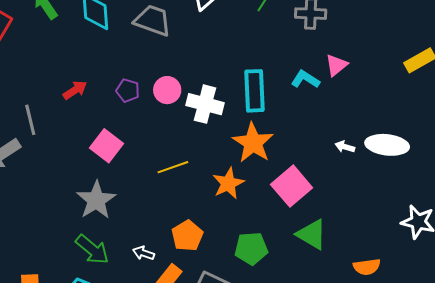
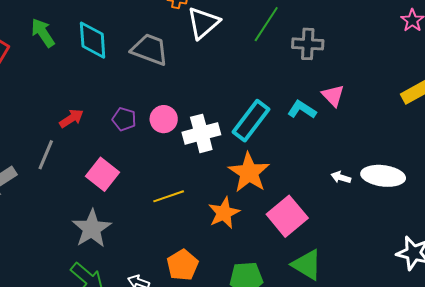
pink triangle: (336, 65) -> (333, 96), turned -35
cyan rectangle: (254, 91) -> (251, 121), turned 39
white cross: (205, 104) -> (201, 133), turned -30
gray line: (30, 120) -> (46, 155), moved, turned 36

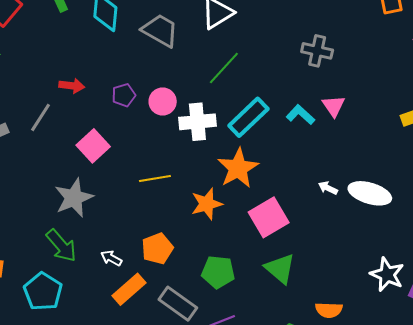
green line: (266, 24) -> (224, 68), moved
red arrow: (71, 118) -> (72, 86), turned 30
purple pentagon: (124, 119) -> (124, 95), turned 30

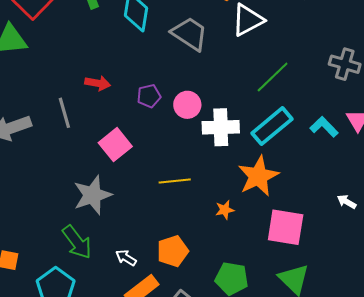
green line: (224, 68) -> (273, 77), moved
gray line: (40, 117) -> (64, 113), turned -52
orange star: (207, 204) -> (225, 210), size x0.6
pink square: (269, 217) -> (286, 227), turned 36

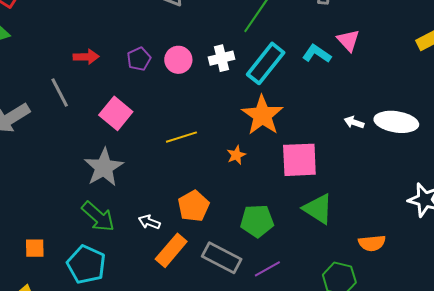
white cross: (221, 127) -> (221, 58), moved, size x0.7

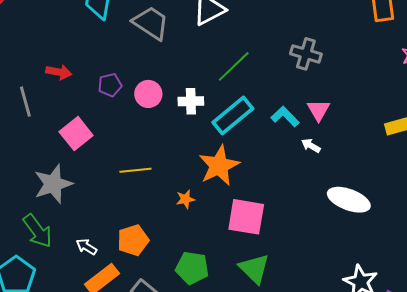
white arrow: (354, 122) -> (311, 146), moved

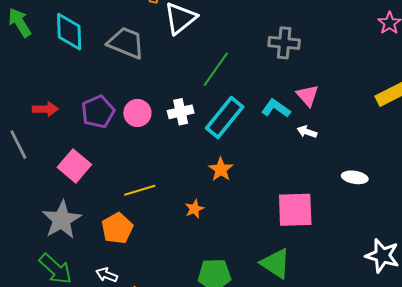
purple pentagon: (110, 85) -> (98, 112), size x1.4
orange star: (219, 166) -> (221, 169), size x0.6
white ellipse: (349, 200) -> (355, 177), size x0.6
pink square: (246, 217) -> (295, 210), moved
orange pentagon: (133, 240) -> (117, 228), moved

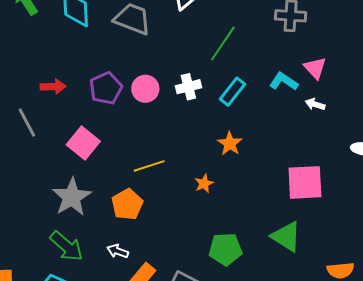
cyan rectangle: (225, 118) -> (233, 92), size x0.7

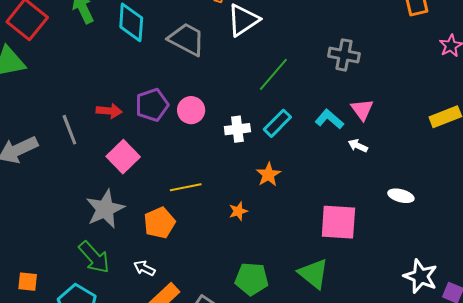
red arrow: (53, 87) -> (109, 111), moved
white cross: (188, 87) -> (237, 129), moved

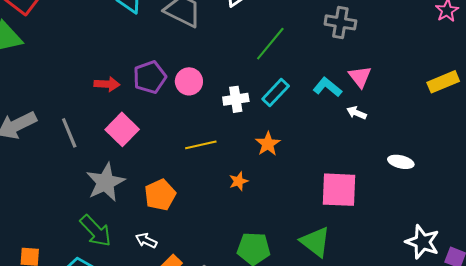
gray line: (69, 130) -> (69, 133), moved
yellow line: (186, 187) -> (201, 145), moved

